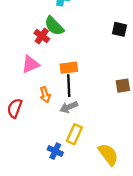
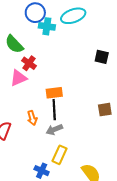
green semicircle: (54, 26) -> (14, 44), moved
pink triangle: (30, 64) -> (18, 78), moved

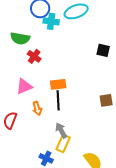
green semicircle: (14, 44) -> (20, 38), turned -36
pink triangle: (18, 78) -> (24, 86), moved
gray arrow: (54, 130) -> (61, 130), moved, turned 84

